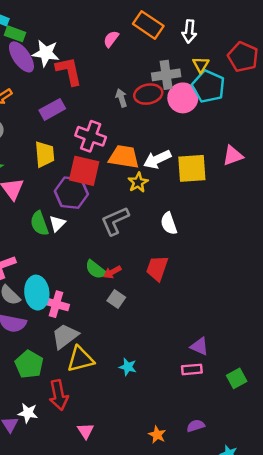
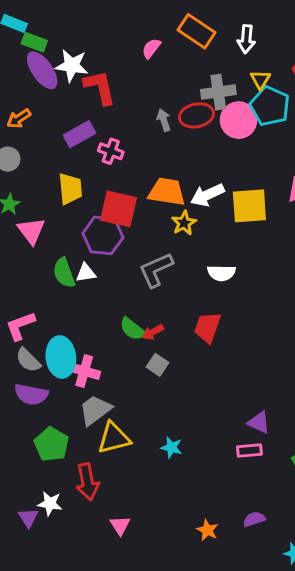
pink cross: (91, 136) -> (111, 151), moved, size x0.7
white triangle: (57, 223) -> (86, 273), turned 36
white semicircle: (169, 223) -> (221, 273), turned -70

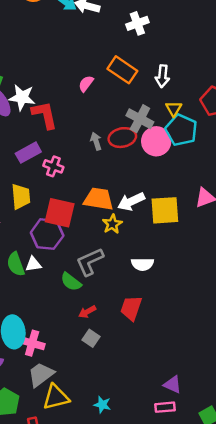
gray cross: (218, 92) -> (140, 119), turned 36
green semicircle: (133, 329) -> (71, 282), moved

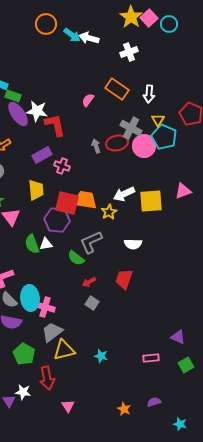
orange trapezoid: (99, 199) -> (85, 200), moved
purple triangle: (172, 385) -> (178, 337), moved

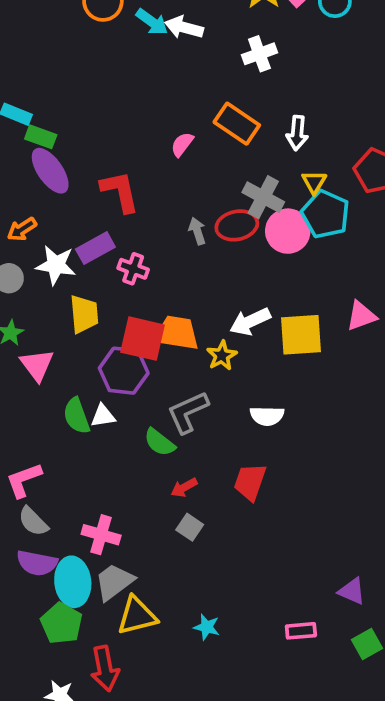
white star: (37, 111) -> (56, 265), moved
cyan ellipse: (30, 298) -> (73, 582), moved

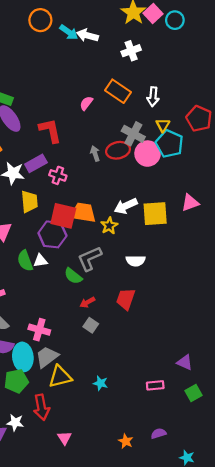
green pentagon: (61, 623) -> (16, 381), turned 30

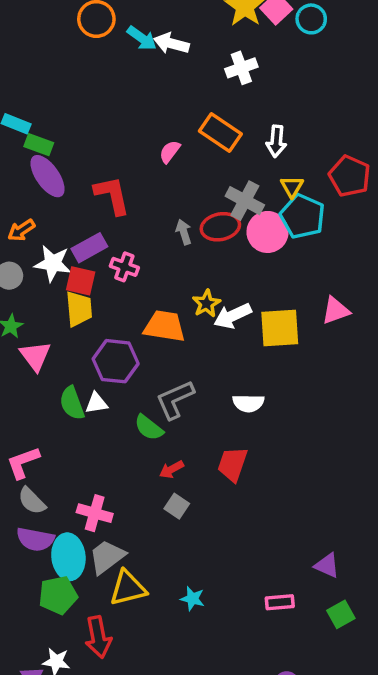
red square: (63, 216) -> (81, 281), moved, size x0.7
yellow star: (109, 226) -> (206, 304), moved

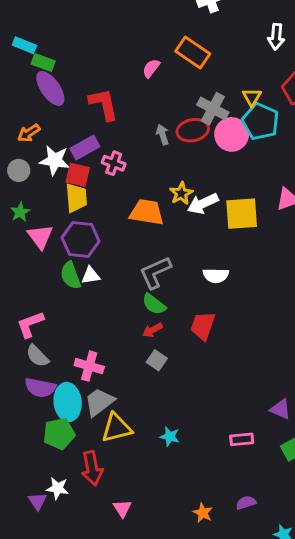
white arrow: (276, 141) -> (276, 37), moved
purple hexagon: (116, 361) -> (81, 239), moved
green semicircle: (149, 428) -> (154, 304), moved

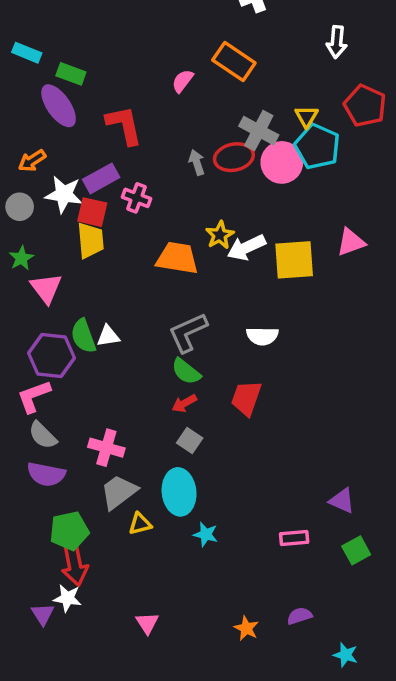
green rectangle: (43, 63) -> (71, 74), moved
purple hexagon: (81, 239) -> (51, 356), moved
cyan ellipse: (68, 402) -> (179, 492), moved
yellow triangle: (117, 428) -> (140, 524), size x0.6
red arrow: (92, 468) -> (75, 565), moved

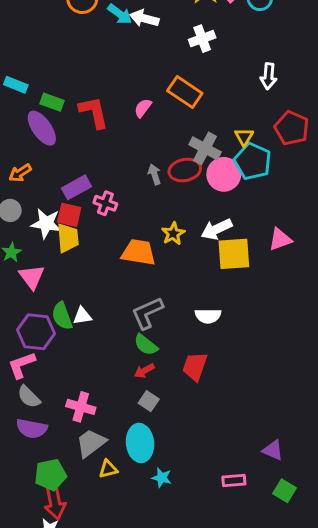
red L-shape: (124, 125) -> (94, 112), moved
white star: (64, 194) -> (46, 223), moved
white arrow: (246, 247) -> (217, 229), moved
green square: (356, 550) -> (284, 491), turned -30

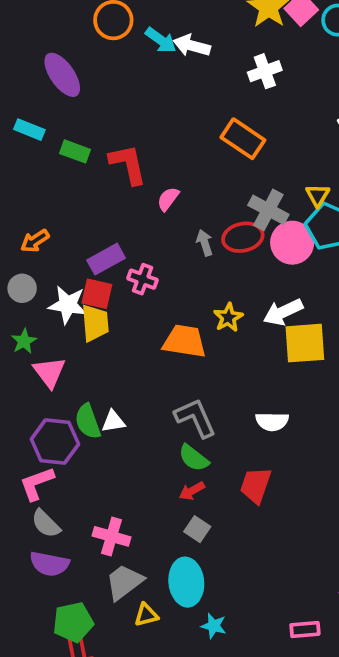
pink semicircle: (143, 108) -> (168, 199), moved
purple ellipse: (42, 128) -> (62, 75), moved
gray L-shape: (147, 313) -> (195, 418), turned 90

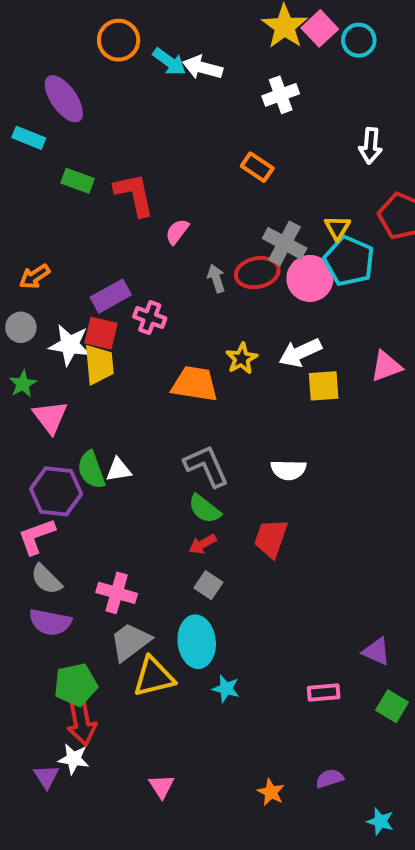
cyan rectangle: (29, 130) -> (29, 138), moved
orange rectangle: (243, 139) -> (257, 167), size x0.7
yellow square: (305, 343) -> (324, 386), size x0.7
yellow triangle: (146, 615) -> (154, 677), size x1.6

